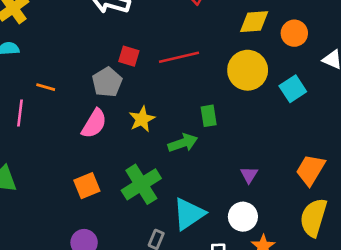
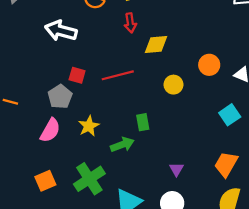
yellow diamond: (254, 22) -> (156, 45), moved
orange circle: (294, 33) -> (209, 65), moved
yellow circle: (248, 70) -> (173, 85), size x0.6
cyan square: (293, 89) -> (230, 115), moved

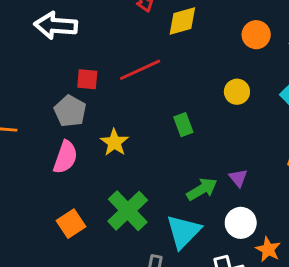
yellow circle: (173, 85) -> (237, 92), moved
green arrow: (122, 145) -> (202, 189), moved

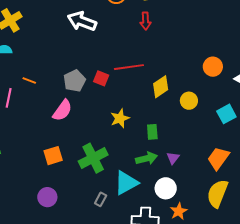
yellow diamond: (182, 21) -> (161, 87), moved, turned -35
red square: (87, 79) -> (101, 78), moved
green rectangle: (183, 125) -> (152, 132), moved
yellow star: (114, 142) -> (120, 118), moved

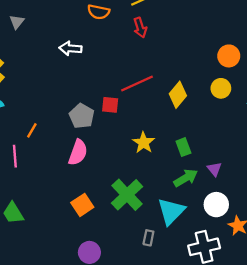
white arrow: (82, 21) -> (70, 48), size x0.7
orange line: (29, 81) -> (32, 130), turned -64
yellow circle: (189, 101) -> (221, 88), moved

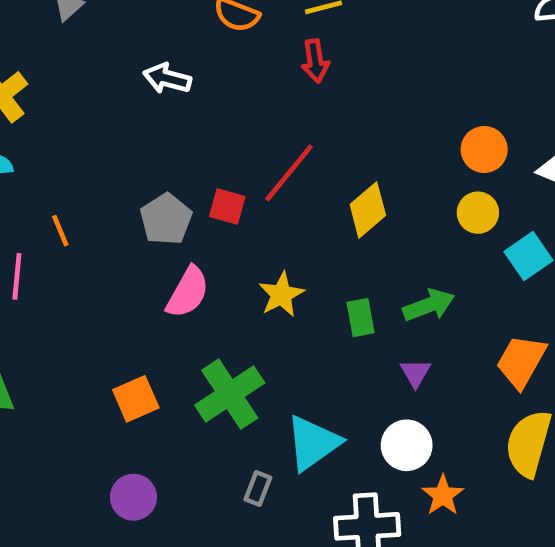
red line: (137, 84) -> (289, 173), turned -36
yellow circle: (221, 88) -> (478, 213), moved
orange line: (32, 130) -> (60, 231), turned -63
pink semicircle: (78, 152) -> (188, 292), moved
green arrow: (186, 178) -> (429, 305), moved

